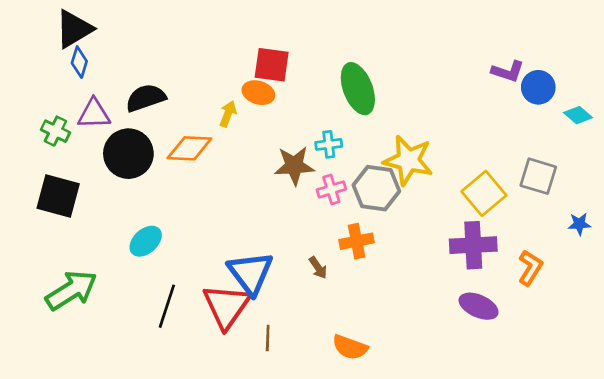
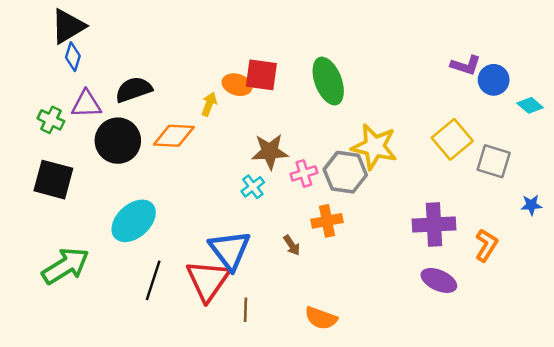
red square: (272, 65) -> (261, 75), moved
cyan cross: (329, 144) -> (253, 187), moved, turned -30
yellow square: (484, 193) -> (452, 139), moved
cyan ellipse: (146, 241) -> (134, 221), size x1.5

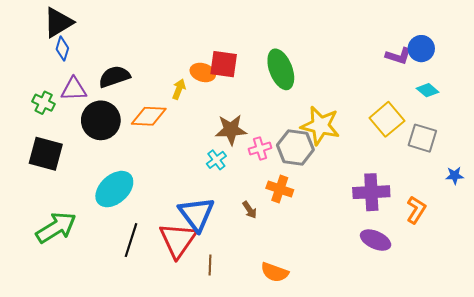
blue circle: (494, 80) -> (421, 49), moved
cyan diamond: (530, 105) -> (428, 90), moved
orange cross: (327, 221) -> (280, 189), turned 30

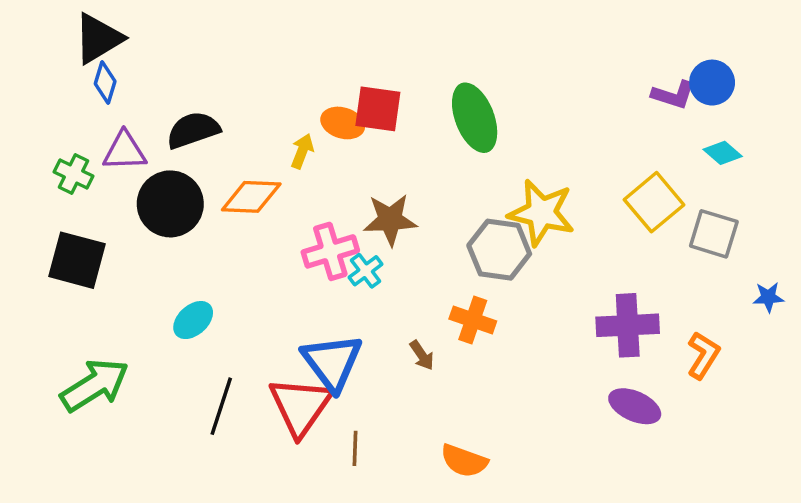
pink cross: (260, 148) -> (330, 251), moved, size x1.4
cyan ellipse: (114, 189) -> (193, 320), size x0.6

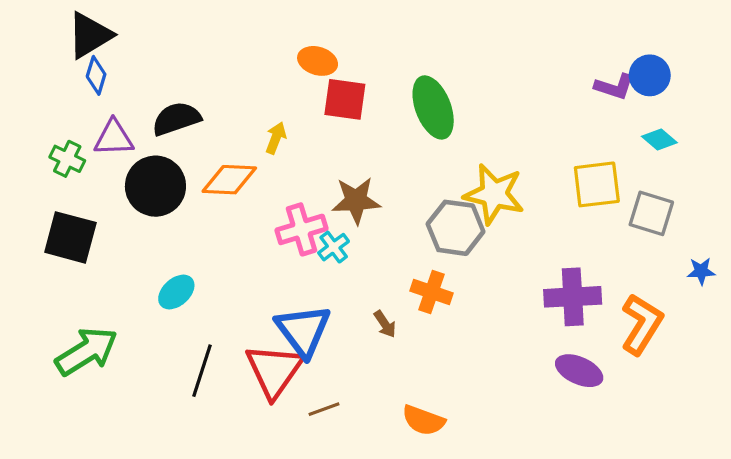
orange ellipse: (343, 123) -> (318, 61), moved
yellow square: (654, 202) -> (597, 184), turned 33
orange L-shape: (703, 355) -> (642, 324), size x1.4
brown line: (355, 448) -> (324, 409), turned 68

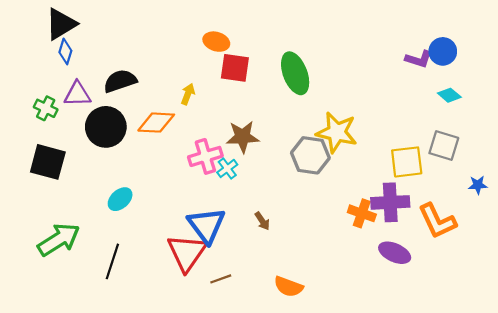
yellow square: (597, 184) -> (407, 162), moved
orange cross: (431, 292) -> (362, 213), moved
orange L-shape: (642, 324) -> (437, 221), turned 123
black line: (202, 371) -> (112, 261), moved

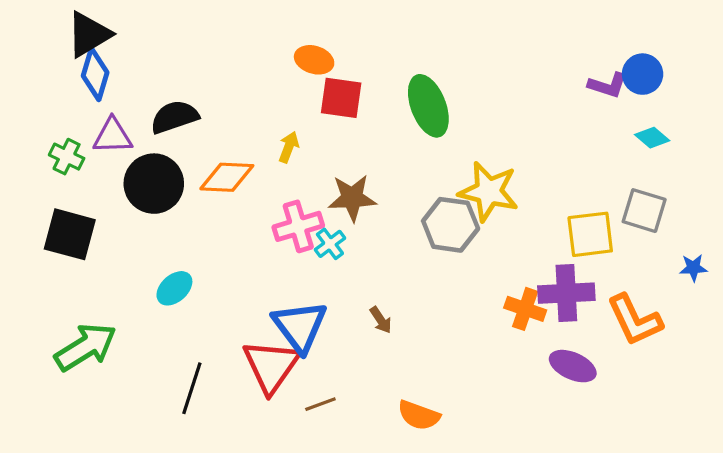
blue diamond: (65, 51) -> (95, 74), size x1.4
yellow arrow: (188, 94) -> (289, 147), moved
black line: (112, 261) -> (192, 388), moved

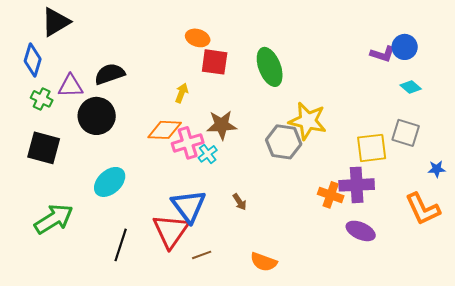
blue diamond: (95, 74) -> (33, 60), moved
orange diamond: (227, 177) -> (165, 130), moved
cyan ellipse: (174, 288) -> (110, 182), size x1.4
orange L-shape: (635, 320) -> (423, 209), moved

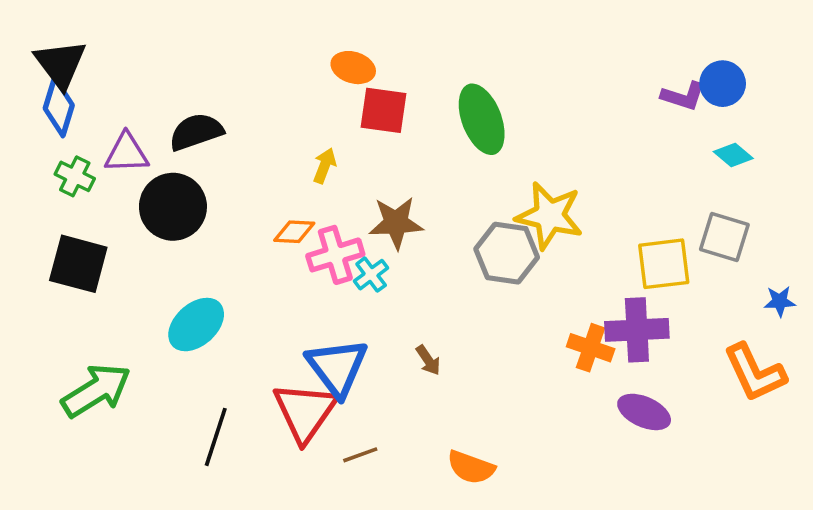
black triangle: (56, 22) -> (61, 64), moved, turned -36
orange diamond: (165, 130) -> (294, 232), size x0.7

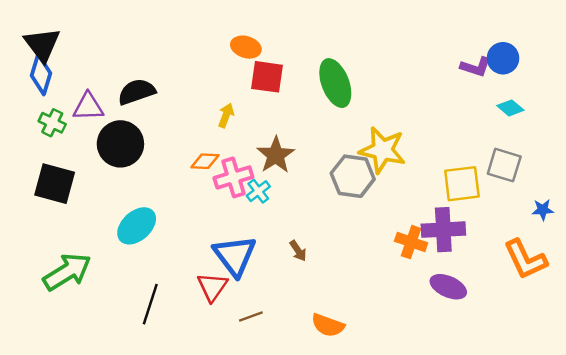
brown star: (396, 223) -> (276, 155), turned -30
red triangle: (305, 412) -> (212, 287), size x0.7

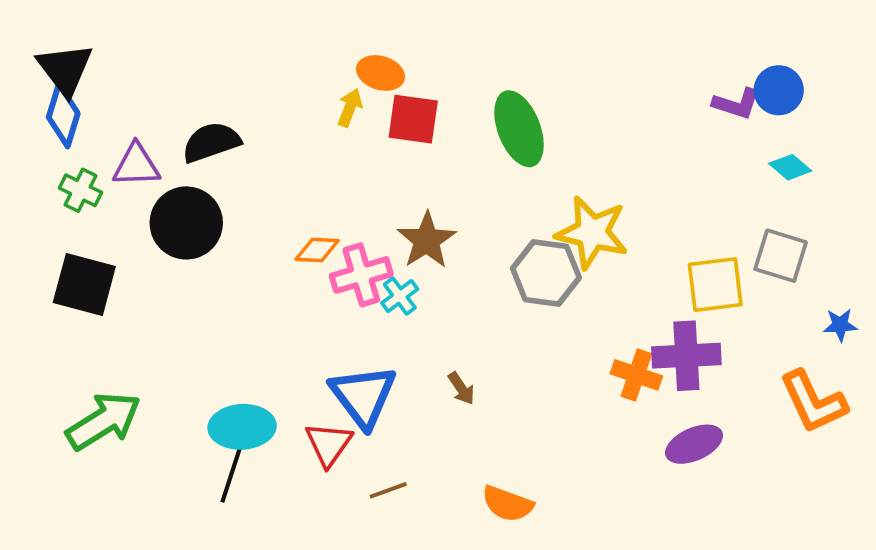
yellow arrow: (226, 115) -> (350, 108), moved
cyan ellipse: (137, 226) -> (242, 427), moved, turned 39
purple ellipse: (448, 287) -> (694, 444), turned -48

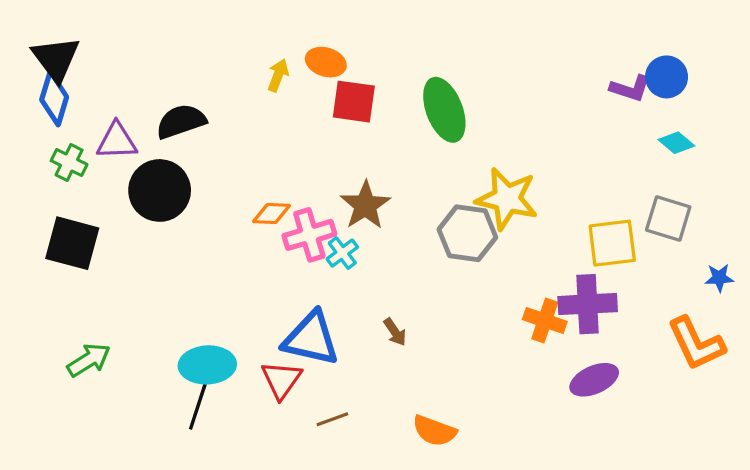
yellow arrow: (350, 108) -> (278, 75), moved
blue triangle: (363, 396) -> (311, 339), turned -40
green arrow: (104, 421) -> (89, 360), size x0.7

